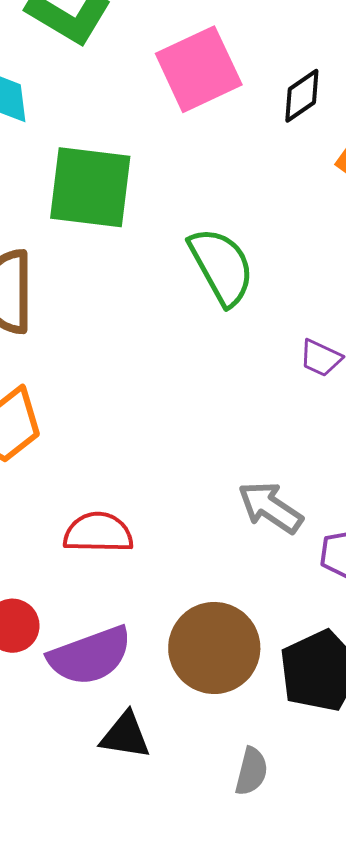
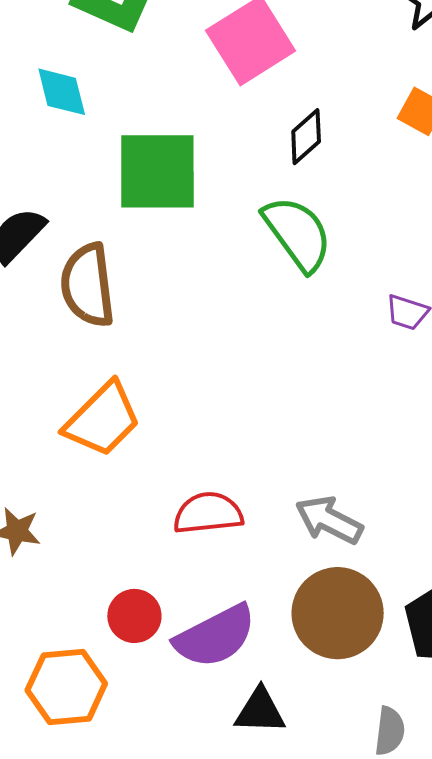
black diamond: (302, 96) -> (306, 137), moved
gray arrow: (270, 507) -> (329, 520), moved

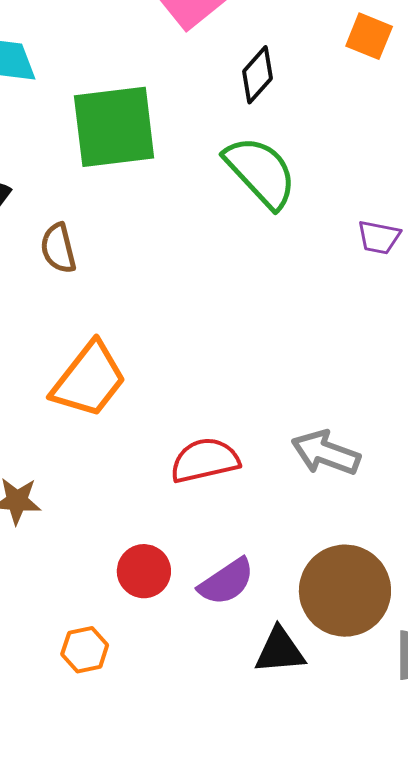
brown semicircle: (88, 285) -> (58, 248), size x0.6
brown circle: (338, 613) -> (345, 591), moved
purple semicircle: (215, 636) -> (226, 582), size x0.7
orange hexagon: (66, 687) -> (85, 650), size x0.6

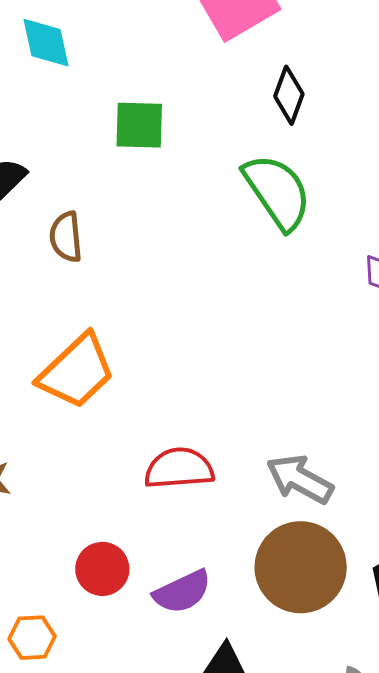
black diamond: (257, 75) -> (289, 95), turned -30
green square: (114, 127) -> (139, 125), size x0.6
brown circle: (345, 591) -> (301, 567), moved

